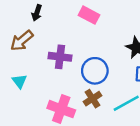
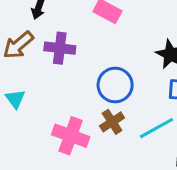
purple cross: (60, 57) -> (60, 48), moved

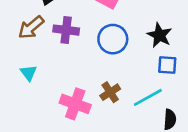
blue circle: (115, 85) -> (113, 39), moved

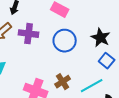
blue square: (167, 65) -> (107, 61), turned 35

